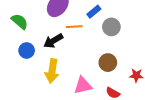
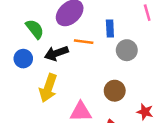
blue rectangle: (94, 12) -> (110, 29), turned -64
green semicircle: (20, 21) -> (35, 29), moved

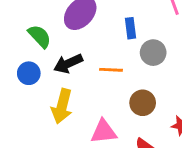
orange line: (84, 42) -> (111, 70), moved

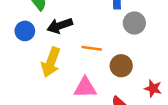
orange line: (111, 70) -> (92, 48), moved

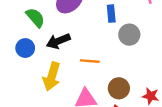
brown circle: (121, 66) -> (119, 88), moved

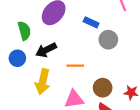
blue rectangle: (111, 14) -> (91, 22), turned -56
green semicircle: (35, 18) -> (24, 31), turned 30

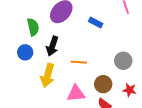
gray circle: (108, 40) -> (123, 61), moved
black arrow: (46, 50) -> (52, 46), turned -48

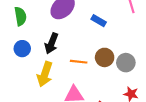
green semicircle: (33, 27) -> (20, 16), moved
brown circle: (103, 84) -> (105, 57), moved

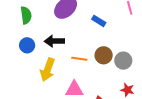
black arrow: (51, 43) -> (54, 41), turned 66

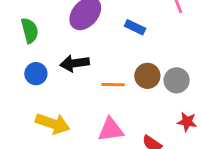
yellow arrow: (48, 70) -> (53, 124), moved, turned -85

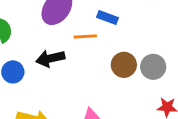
orange line: (113, 85) -> (85, 36), moved

